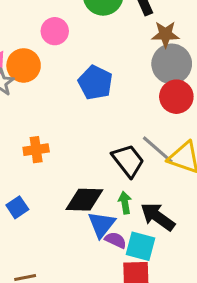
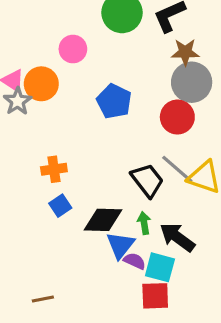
red circle: (176, 97) -> (177, 117), moved
blue square: (17, 207) -> (60, 206), moved

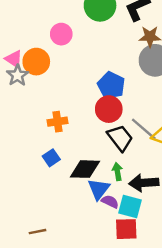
blue pentagon: (114, 101) -> (111, 85), moved
red circle: (177, 117) -> (109, 109), moved
orange cross: (54, 169) -> (58, 122), moved
black arrow: (177, 237) -> (144, 183), turned -40

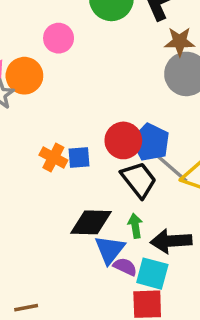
blue pentagon: (111, 85) -> (151, 142), moved
orange cross: (58, 122) -> (53, 158), turned 36
blue square: (51, 158) -> (79, 158), moved, turned 30

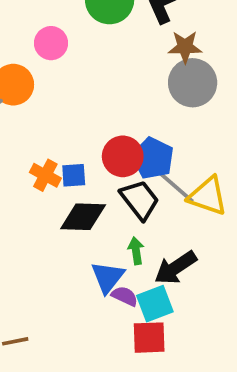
black diamond: (91, 222) -> (83, 217), moved
black arrow: (171, 241) -> (176, 268), turned -30
cyan square: (152, 274) -> (155, 304), turned -36

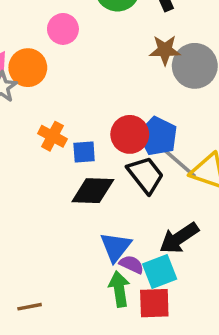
brown star: (185, 47) -> (165, 50), moved
orange cross: (45, 175) -> (52, 136), moved
green arrow: (136, 251) -> (119, 289), moved, size x1.4

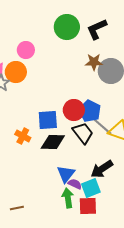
pink circle: (63, 29) -> (26, 50), moved
orange cross: (52, 136) -> (23, 136), moved
blue square: (84, 152) -> (48, 120), size x1.5

